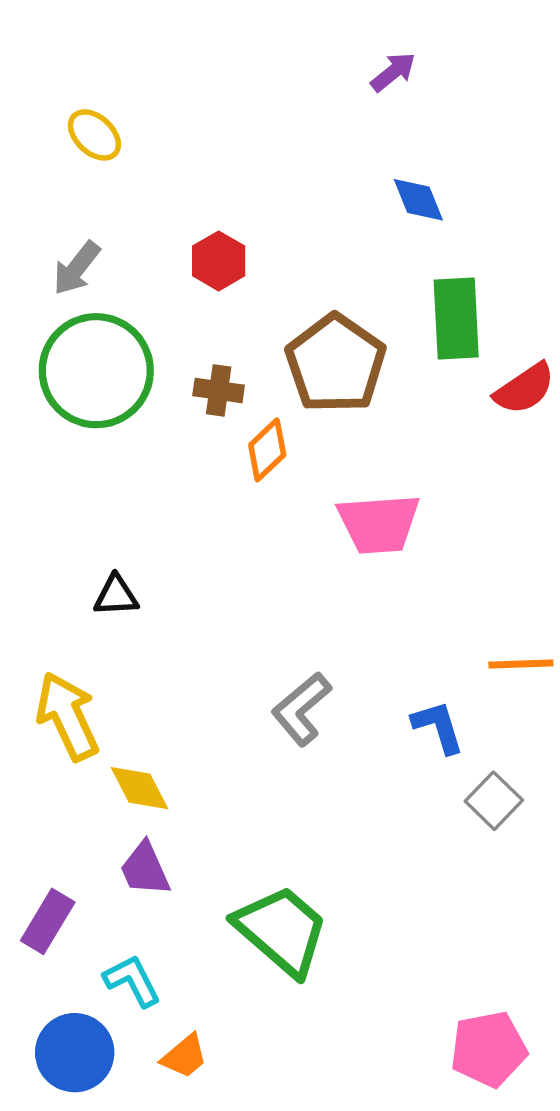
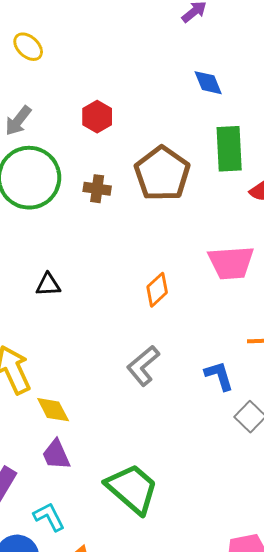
orange diamond: (267, 450) -> (157, 290), moved
pink trapezoid: (379, 524) -> (231, 263), moved
black triangle: (116, 596) -> (48, 285), moved

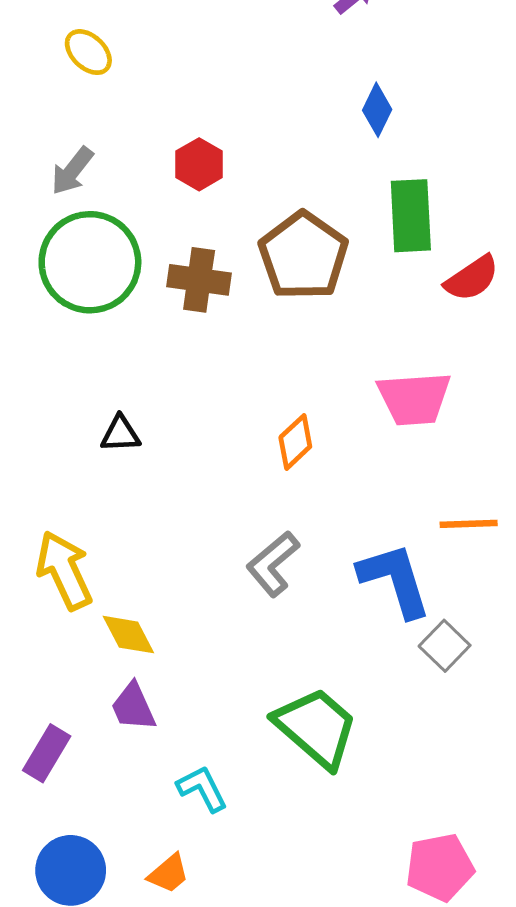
blue diamond: (208, 83) -> (377, 110), turned 48
brown cross: (97, 189) -> (199, 280), size x1.4
blue L-shape: (219, 376) -> (395, 580), size x1.6
green trapezoid: (132, 489) -> (316, 728), moved
cyan L-shape: (49, 517) -> (202, 789), moved

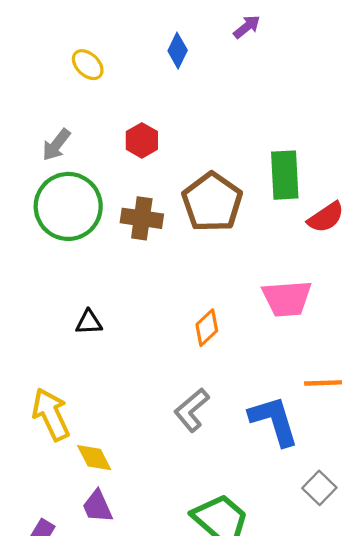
yellow ellipse: (88, 52) -> (88, 65), moved
blue diamond: (377, 110) -> (178, 51), moved
gray square: (445, 646) -> (319, 488), moved

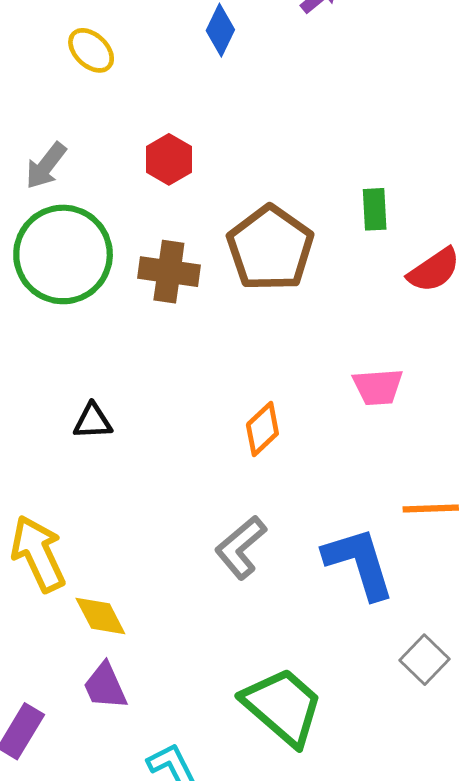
green rectangle: (285, 175) -> (375, 209), size x0.6
pink trapezoid: (287, 298) -> (378, 387), size x0.7

